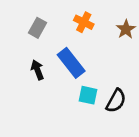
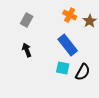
orange cross: (84, 22) -> (70, 15), moved
blue rectangle: (71, 63) -> (68, 45), moved

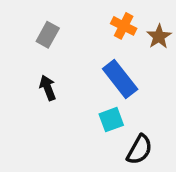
cyan square: (63, 68) -> (111, 120), turned -32
black semicircle: (83, 72) -> (140, 150), moved

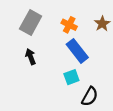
orange cross: (124, 26) -> (69, 25), moved
gray rectangle: (48, 35) -> (31, 22), size x1.5

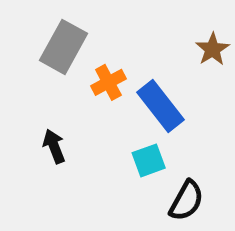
orange cross: (69, 25) -> (108, 82), moved, turned 35
black arrow: (31, 57) -> (54, 146), moved

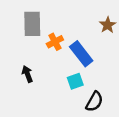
gray rectangle: (64, 47) -> (32, 24), turned -30

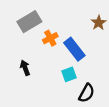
gray rectangle: (32, 24) -> (29, 22), turned 60

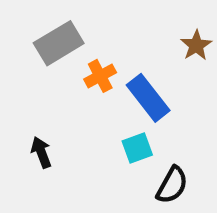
black arrow: (25, 68) -> (41, 152), moved

